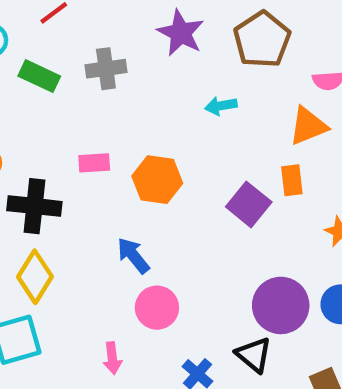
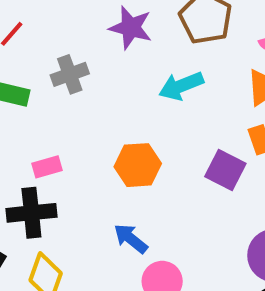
cyan arrow: (221, 106) -> (181, 86), size x1.5
pink rectangle: (94, 163) -> (47, 167), moved

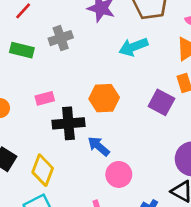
black cross: (31, 213) -> (68, 123), moved

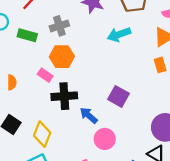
pink rectangle: (45, 98) -> (45, 75), turned 48
orange hexagon: (104, 98) -> (62, 57), moved
purple square: (161, 102) -> (119, 96), moved

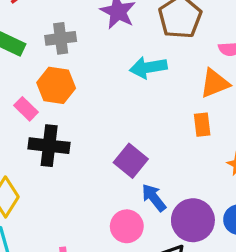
blue arrow: (89, 115) -> (154, 198), moved
pink circle: (105, 139) -> (127, 226), moved

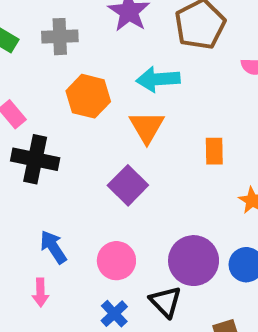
orange triangle: (215, 83) -> (147, 127), moved, turned -44
orange hexagon: (56, 85) -> (88, 96), moved
blue arrow: (154, 198) -> (53, 247), moved

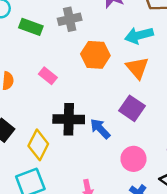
black cross: (35, 159) -> (69, 119), moved
blue arrow: (53, 247) -> (100, 129), moved

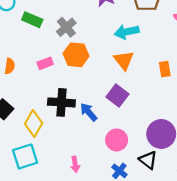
gray cross: (70, 19) -> (66, 27), moved, turned -30
orange hexagon: (95, 55) -> (76, 55), moved
pink rectangle: (48, 76) -> (45, 63), turned -63

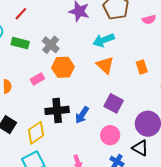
purple square: (117, 96) -> (114, 103), moved
blue arrow: (89, 112) -> (82, 115), turned -96
yellow diamond: (34, 124) -> (36, 133), turned 35

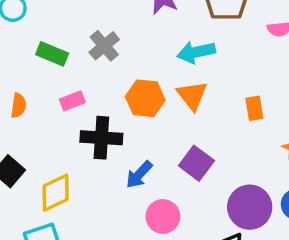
green rectangle: (20, 43) -> (52, 54), moved
orange hexagon: (63, 67) -> (145, 98), moved
black cross: (57, 110) -> (101, 138), moved
pink circle: (110, 135) -> (163, 216), moved

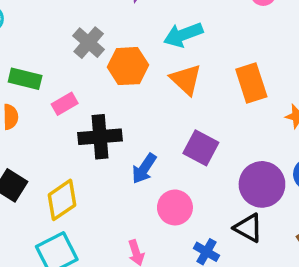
green rectangle: (52, 54) -> (25, 79), moved
orange hexagon: (145, 98) -> (128, 66), moved
orange rectangle: (254, 108) -> (251, 83), size x1.5

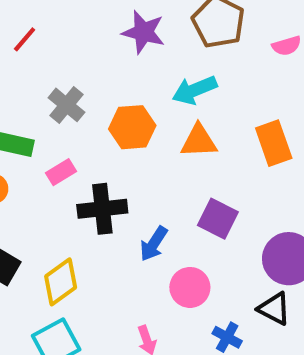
gray cross: (89, 43) -> (66, 105), moved
orange triangle: (186, 80) -> (199, 141), turned -44

